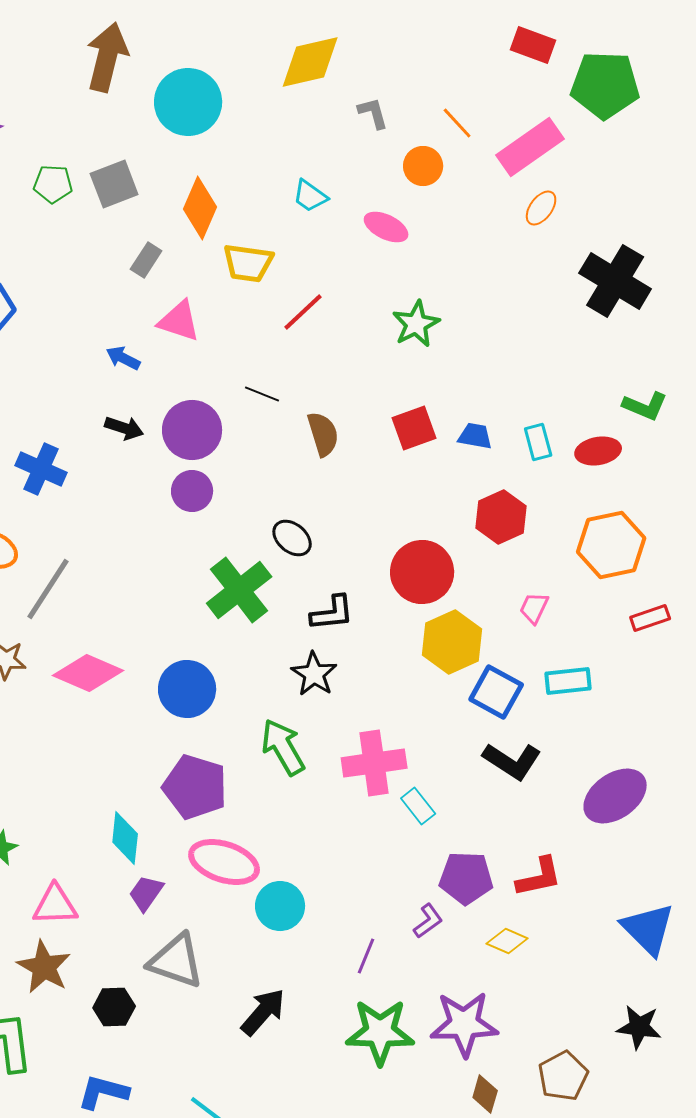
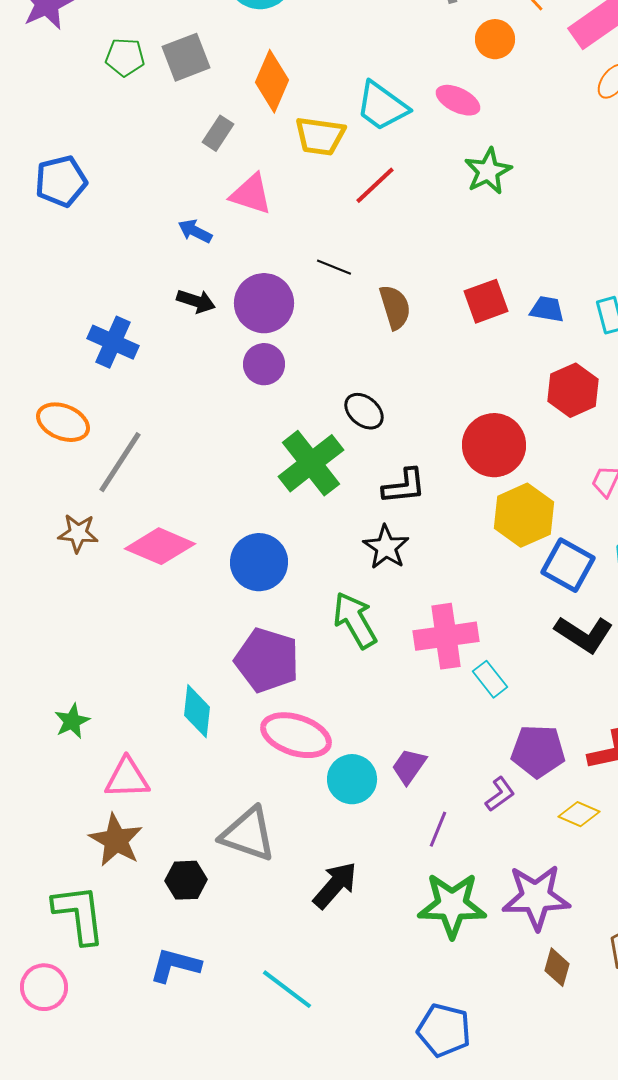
cyan trapezoid: (310, 196) -> (382, 106), moved, size x1.5
green star: (416, 324) -> (488, 171), moved
purple trapezoid: (146, 893) -> (409, 766), moved

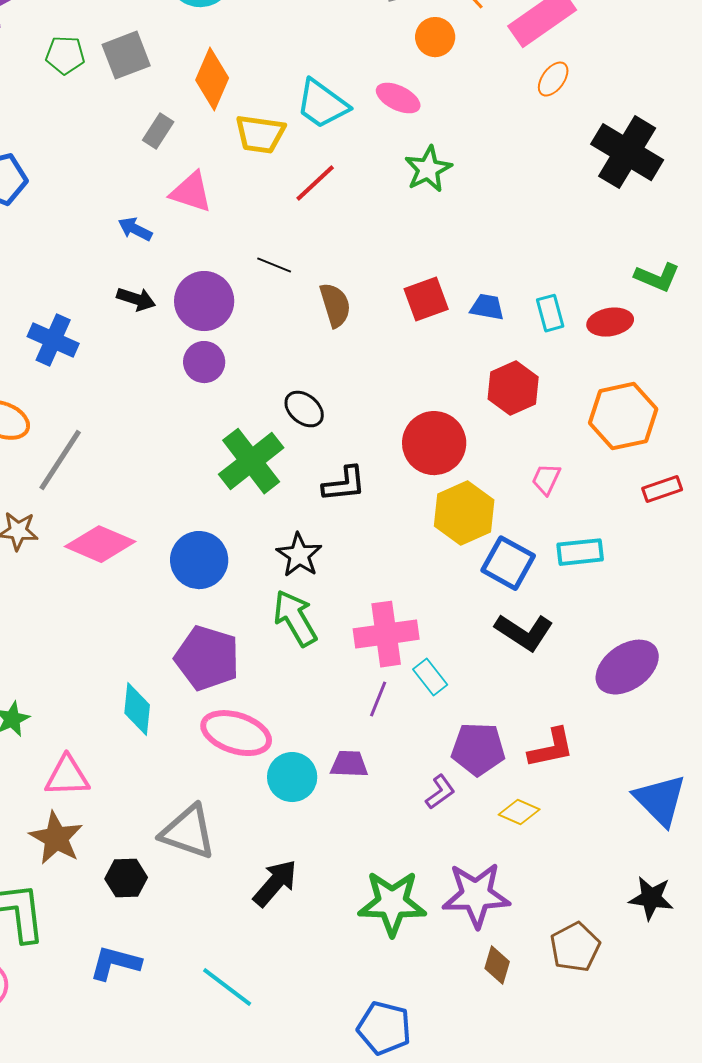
black star: (386, 547) -> (299, 555), moved
purple trapezoid: (409, 766) -> (349, 764), turned 57
purple line: (438, 829) -> (378, 699), moved

